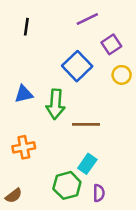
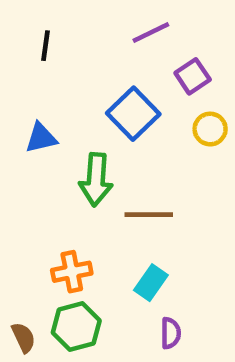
blue triangle: (24, 94) -> (41, 138), moved
orange cross: (24, 147) -> (72, 272), moved
green hexagon: (67, 185) -> (76, 327), moved
brown semicircle: (14, 196) -> (24, 338), turned -78

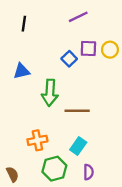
purple square: (193, 76) -> (88, 49), moved, turned 36
blue square: (133, 114) -> (69, 59), size x0.6
yellow circle: (210, 129) -> (110, 50), moved
green hexagon: (76, 327) -> (54, 169), moved

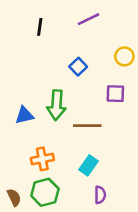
black line: (24, 24) -> (40, 27), moved
purple square: (88, 49) -> (115, 94), moved
blue triangle: (22, 71) -> (24, 115), moved
green hexagon: (54, 169) -> (45, 192), moved

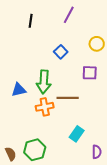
purple line: (88, 19) -> (69, 15), turned -36
orange cross: (42, 159) -> (45, 107), moved
cyan rectangle: (88, 165) -> (77, 134), moved
purple semicircle: (100, 195) -> (97, 152), moved

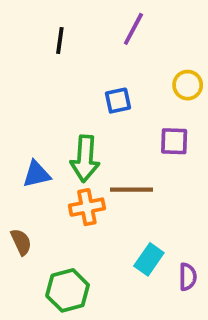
blue square: (61, 52) -> (118, 101), turned 32
purple semicircle: (97, 152) -> (188, 277), moved
brown semicircle: (11, 154) -> (21, 242), moved

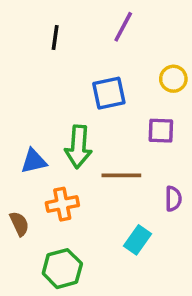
blue square: (118, 101) -> (109, 93), size x1.4
orange cross: (87, 207) -> (62, 204), moved
purple semicircle: (188, 277) -> (173, 199), moved

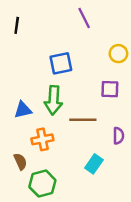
purple line: (123, 27) -> (84, 18), turned -55
black line: (55, 38) -> (17, 25), moved
blue square: (109, 93) -> (61, 63), moved
brown semicircle: (19, 224) -> (20, 161), moved

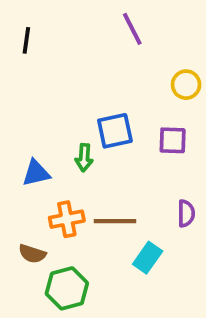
blue square: (61, 63) -> (115, 131), moved
green arrow: (53, 100) -> (84, 158), size x0.6
brown line: (83, 120) -> (115, 221), moved
brown semicircle: (20, 161) -> (32, 254), turned 133

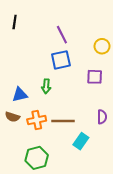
purple line: (132, 29) -> (62, 35), moved
blue square: (115, 131) -> (61, 60), moved
brown semicircle: (32, 254) -> (12, 117), moved

